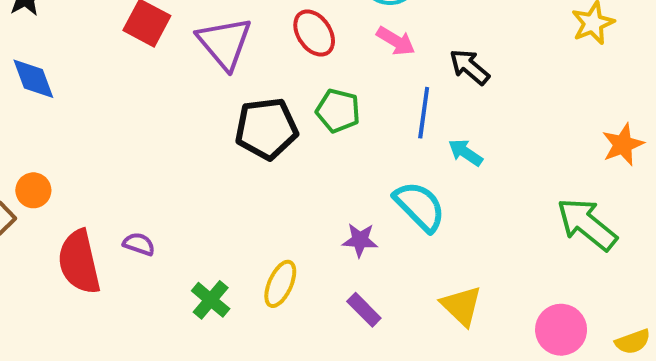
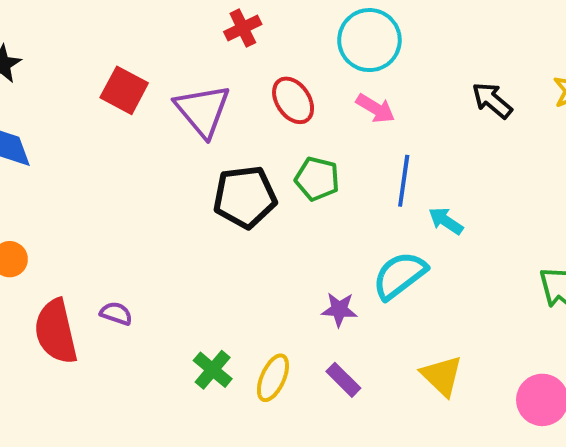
black arrow: (469, 67) -> (492, 100), moved
cyan semicircle: (420, 206) -> (400, 275), turned -82
yellow ellipse: (280, 284) -> (273, 378), moved
green cross: (211, 300) -> (213, 370), moved

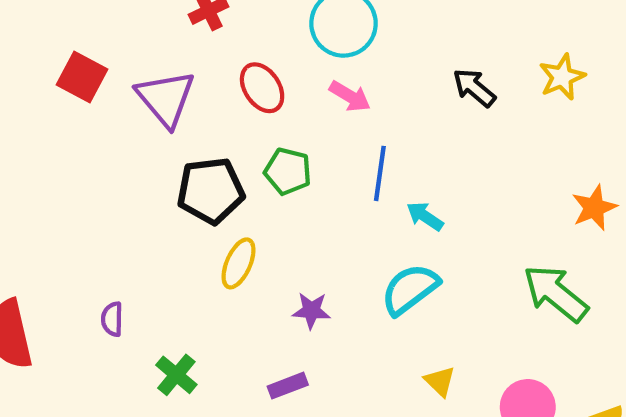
cyan semicircle: (400, 275) -> (410, 289), moved
purple semicircle: (116, 313) -> (112, 319), moved, turned -108
yellow triangle: (442, 376) -> (440, 381), moved, size x0.7
yellow ellipse: (273, 378) -> (239, 263), moved
purple rectangle: (343, 380) -> (288, 386), moved, turned -66

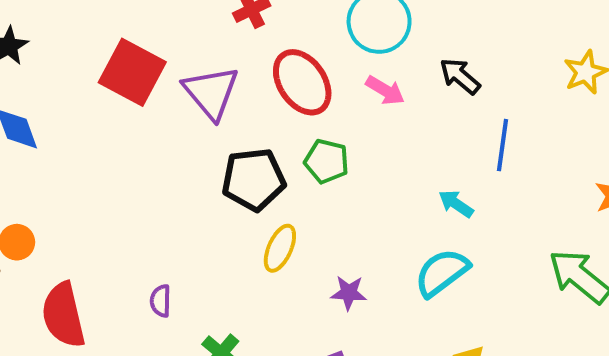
red square: (82, 77) -> (132, 72), size x1.4
red ellipse: (262, 88) -> (302, 82), size x1.4
black arrow: (474, 88) -> (460, 76), moved
blue line: (380, 173) -> (503, 145), moved

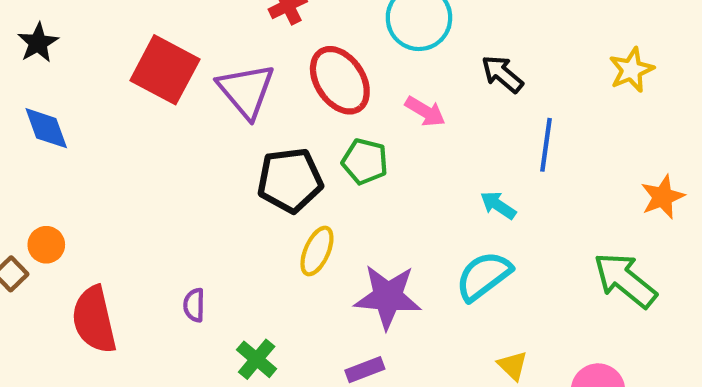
pink arrow: (385, 90) -> (425, 111), moved
purple star: (349, 293) -> (388, 297), size x1.8

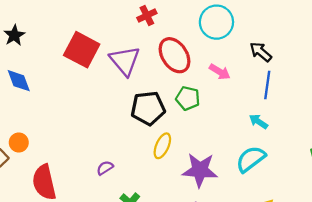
blue line: (546, 145) -> (267, 85), moved
purple semicircle: (194, 305) -> (105, 168), moved, turned 56

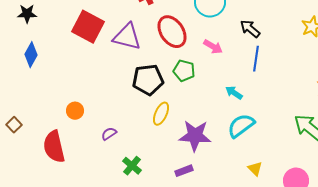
black star: (14, 35) -> (27, 14), turned 30
purple triangle: (125, 61) -> (127, 37), turned -36
blue diamond: (19, 81) -> (31, 55), turned 50
cyan arrow: (258, 121) -> (234, 93), moved
orange circle: (19, 142) -> (75, 111), moved

